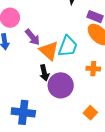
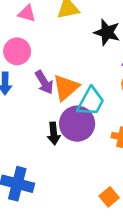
orange triangle: (49, 51) -> (66, 88), moved, turned 30
purple circle: (61, 85) -> (77, 124), moved

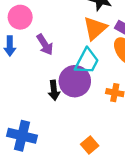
orange triangle: (66, 88) -> (95, 28), moved
orange square: (109, 197) -> (90, 145), moved

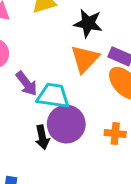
cyan trapezoid: (87, 61) -> (53, 96), moved, turned -104

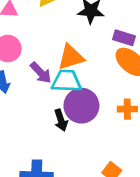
orange triangle: (85, 59) -> (71, 57), moved, turned 36

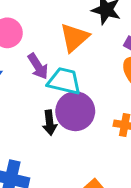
orange triangle: (71, 57) -> (74, 38), moved, turned -36

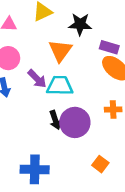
purple circle: (75, 111) -> (75, 122), moved

